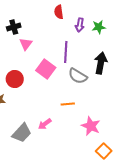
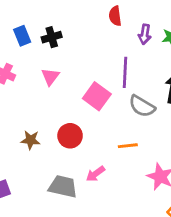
pink triangle: (26, 44) -> (50, 77), moved
red circle: (15, 79) -> (70, 136), moved
gray trapezoid: (22, 133) -> (63, 187), turned -120

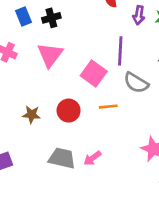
pink triangle: (50, 77) -> (50, 55), size x1.5
orange line: (128, 146) -> (108, 107), moved
pink arrow: (95, 174) -> (92, 158), moved

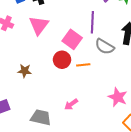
red circle: (69, 111) -> (62, 60), moved
gray trapezoid: (62, 158) -> (41, 117), moved

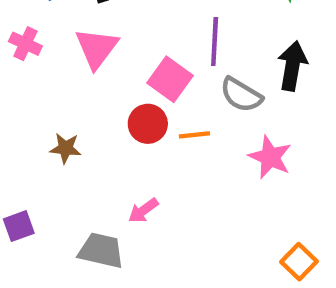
pink star: (118, 97) -> (270, 157), moved
pink arrow: (71, 104) -> (143, 211), moved

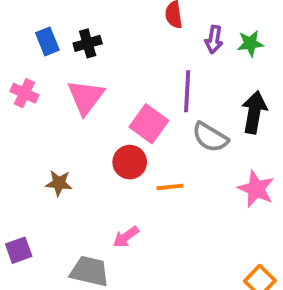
orange line: (194, 135) -> (170, 187), moved
pink star: (270, 157) -> (256, 189), moved

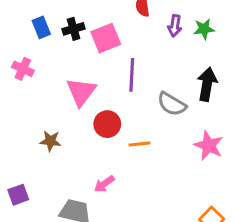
purple line: (187, 91) -> (132, 75), moved
pink triangle: (86, 97) -> (81, 92), moved
pink square: (149, 124) -> (106, 38), moved, turned 32

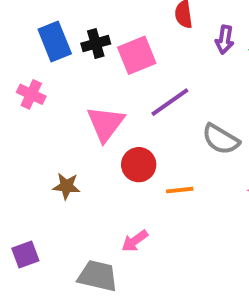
blue rectangle: (41, 27) -> (55, 42), size x1.4
purple line: (132, 75) -> (170, 102), turned 52

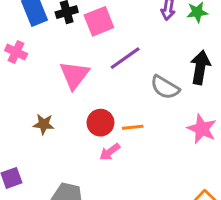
red circle: (139, 165) -> (100, 123), moved
pink arrow: (135, 241) -> (110, 152), moved

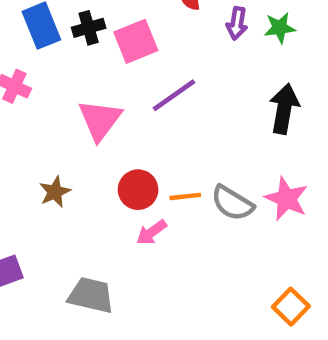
gray semicircle: (165, 87) -> (232, 203), moved
brown star: (44, 124) -> (55, 192), turned -30

